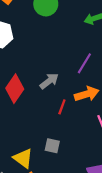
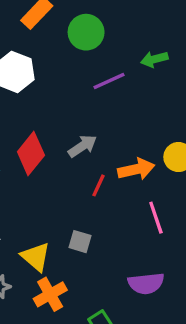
purple line: (84, 63) -> (109, 81), moved, turned 30

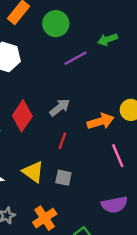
red line: (98, 185) -> (62, 141), moved
yellow triangle: (36, 257) -> (33, 172), moved

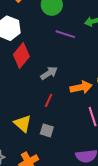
purple line: (75, 58) -> (65, 34), turned 42
red diamond: (22, 116) -> (21, 56), moved

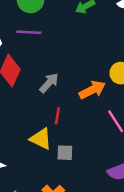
purple line: (65, 34) -> (29, 32), moved
yellow triangle: (23, 124) -> (41, 139), moved

